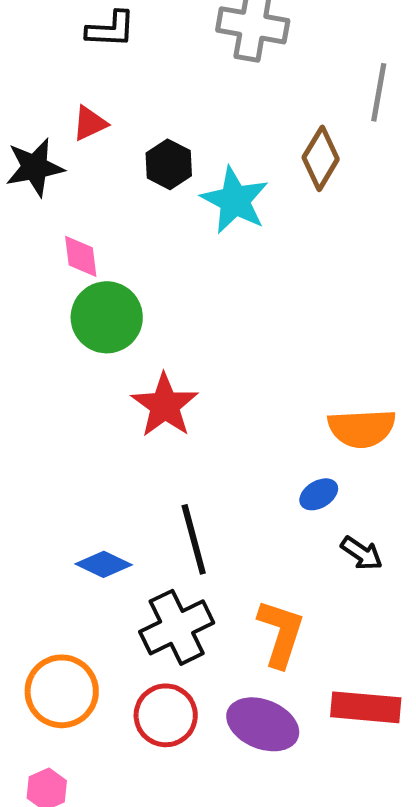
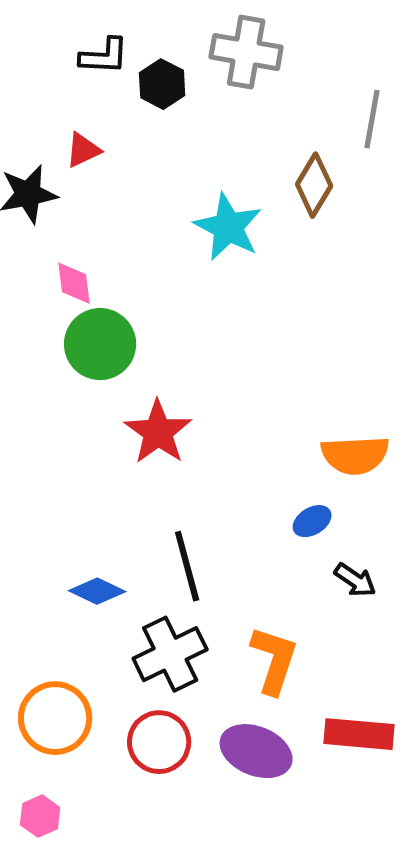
black hexagon: (169, 164) -> (162, 84), moved

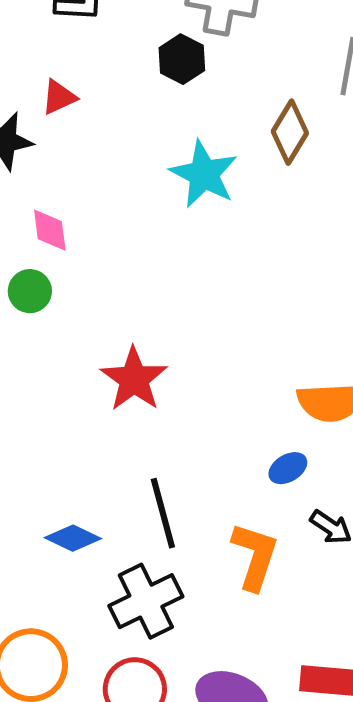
black hexagon: (162, 84) -> (182, 59), moved
green circle: (100, 344) -> (30, 291), moved, size x0.6
orange L-shape: (274, 660) -> (255, 556), moved

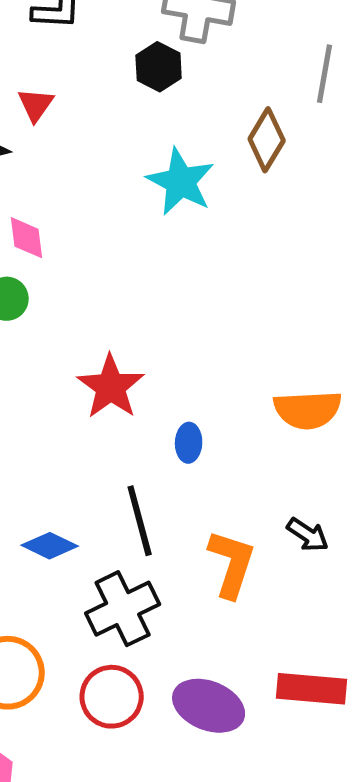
red triangle: (59, 97) -> (36, 105), turned -30
blue ellipse: (288, 468) -> (189, 443), moved, turned -57

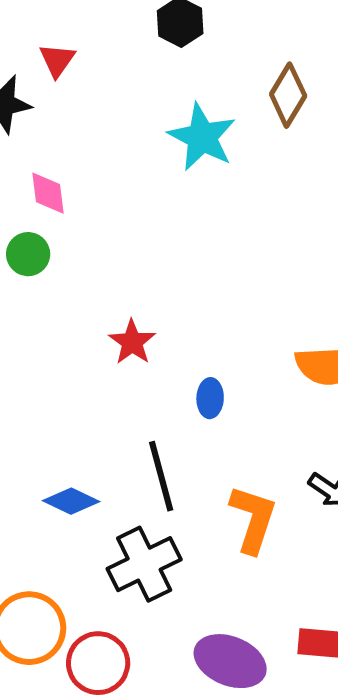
red star: (111, 387) -> (132, 342), size x0.7
red circle: (112, 697) -> (98, 663), moved

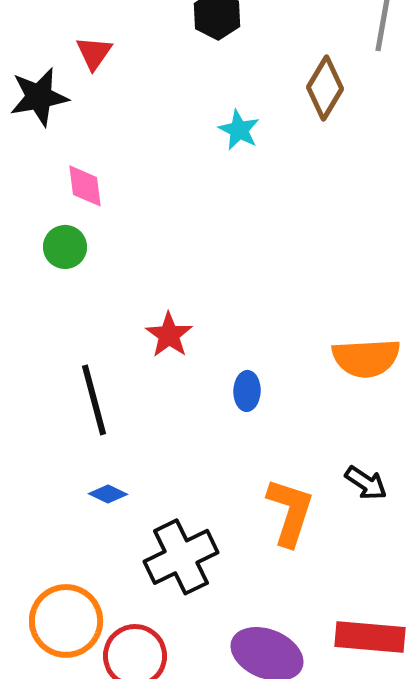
cyan star: (202, 137) -> (239, 130), size x0.6
black line: (161, 476) -> (94, 400), moved
blue diamond: (71, 501) -> (108, 494), size x0.7

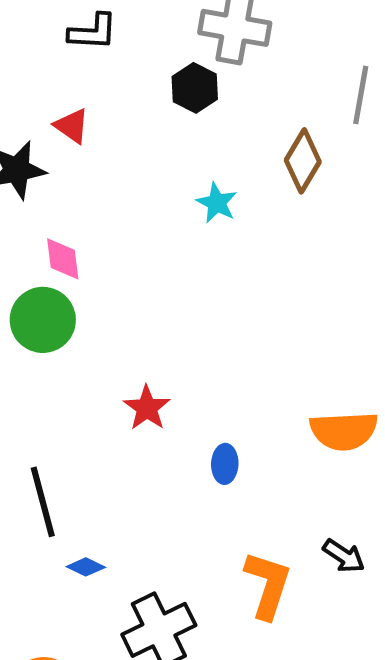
red triangle: (94, 53) -> (72, 126), turned -30
green circle: (65, 247) -> (43, 320), size x1.5
black line: (94, 400) -> (43, 502), moved

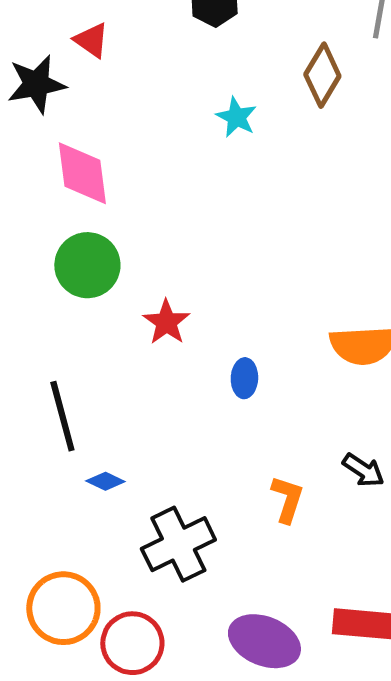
pink diamond: (63, 259) -> (82, 173), size x1.5
green circle: (43, 320) -> (87, 265), moved
orange L-shape: (268, 585) -> (287, 499), size x0.7

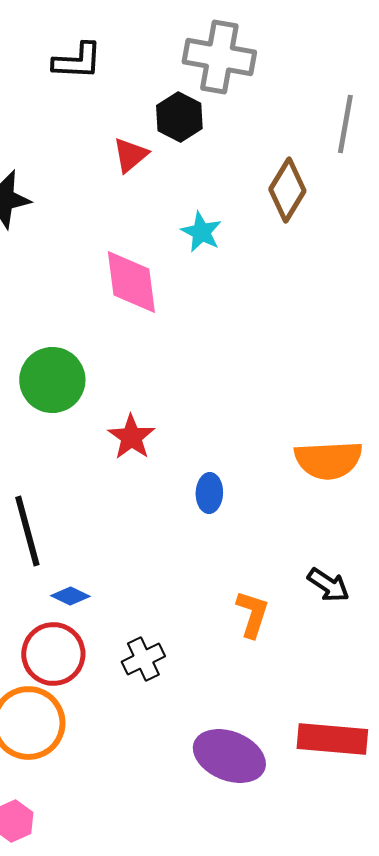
red triangle: (91, 40) -> (130, 155), moved, turned 45
pink diamond: (82, 173) -> (131, 282), moved
black cross: (178, 544) -> (143, 659), size x0.6
red circle: (132, 643) -> (53, 654), moved

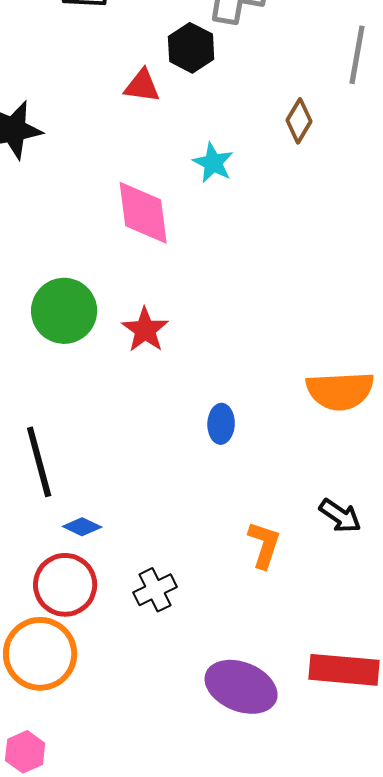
red triangle: (130, 155) -> (142, 86), turned 48
brown diamond: (287, 190) -> (299, 121), size x0.7
red star: (131, 437) -> (145, 330), moved

